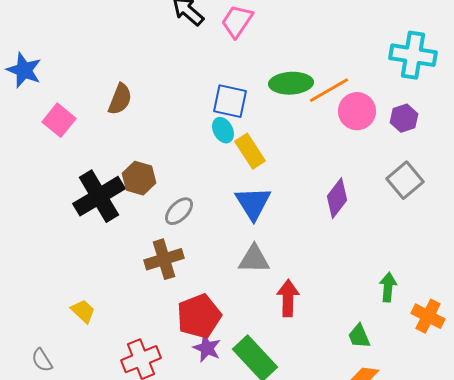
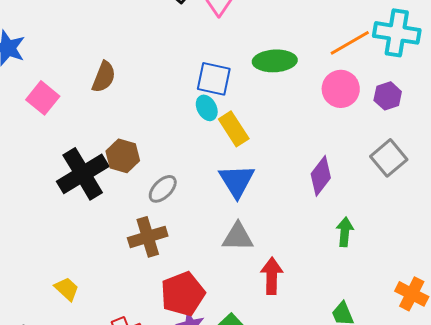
orange line: (329, 90) -> (350, 43), moved
green arrow: (388, 287) -> (345, 232), moved

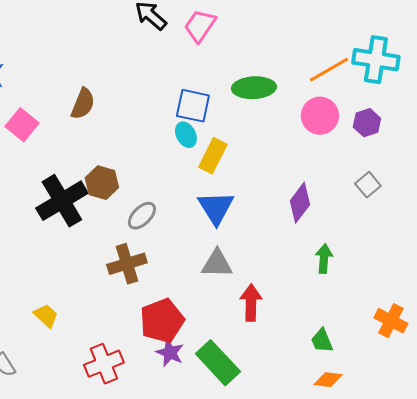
yellow rectangle: (234, 129) -> (213, 156), turned 60
gray square: (389, 158) -> (368, 185), size x0.7

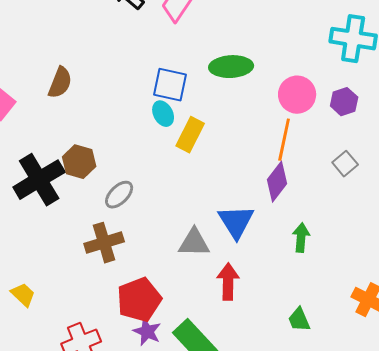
orange line: (329, 70) -> (284, 140), moved, turned -48
blue triangle: (216, 208) -> (236, 222), moved

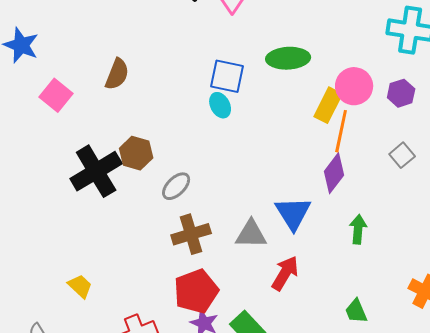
yellow rectangle: (190, 135) -> (328, 105), moved
brown cross: (104, 243) -> (191, 234), moved
red arrow: (228, 282) -> (285, 273), turned 30

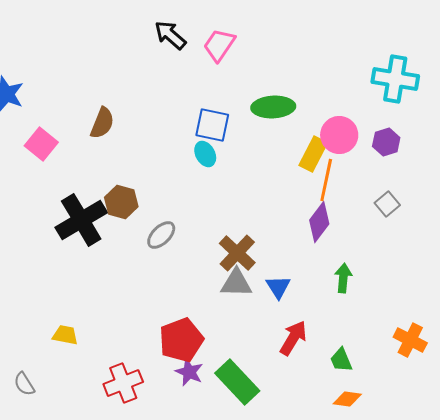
blue triangle: (293, 213) -> (278, 287), moved, size x0.7
brown cross: (191, 234) -> (237, 253), moved, turned -30
red arrow: (285, 273) -> (293, 338), moved
yellow trapezoid: (80, 286) -> (65, 335), turned -32

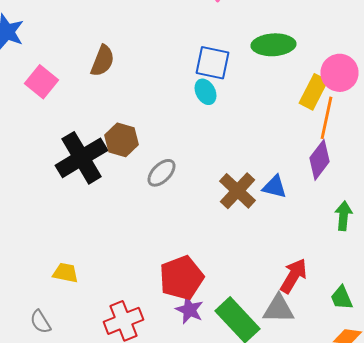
gray triangle: (236, 283) -> (278, 309), moved
blue triangle: (278, 287) -> (274, 187), moved, turned -44
gray semicircle: (24, 384) -> (40, 322), moved

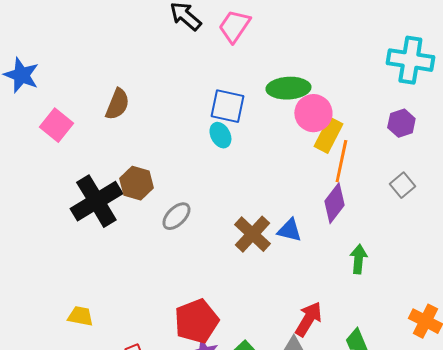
pink circle: (340, 73) -> (313, 113), moved

